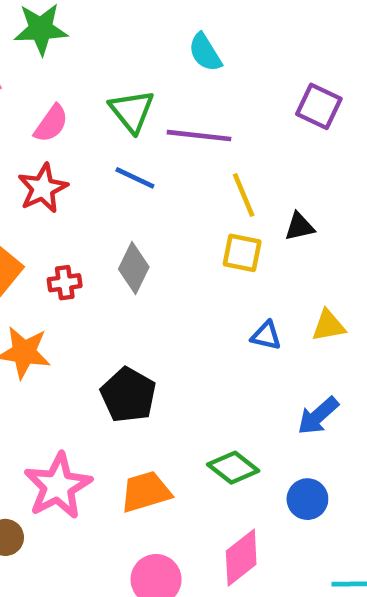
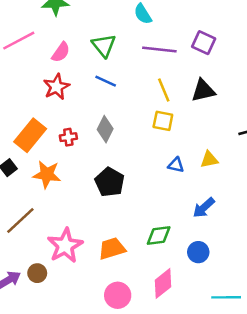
purple line: (199, 136) -> (159, 49), moved
black triangle: (300, 227) -> (203, 91), moved, size x1.5
black pentagon: (128, 395) -> (110, 182), moved
green diamond: (233, 468) -> (159, 235), turned -45

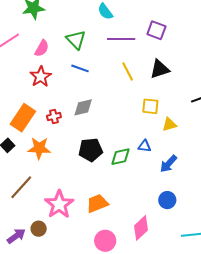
yellow square: (163, 121) -> (150, 106), moved
gray diamond: (105, 129) -> (83, 107), turned 55
blue triangle: (176, 165) -> (145, 146), moved
black pentagon: (110, 182) -> (91, 150), turned -30
green diamond: (159, 235) -> (120, 157), moved

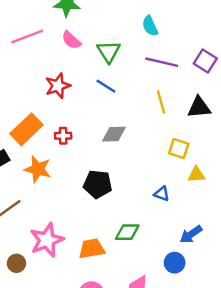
pink semicircle: (42, 48) -> (71, 40), moved, turned 90
gray diamond: (83, 107) -> (114, 134), moved
green diamond: (120, 157) -> (127, 232), moved
blue arrow: (168, 164) -> (191, 234), moved

